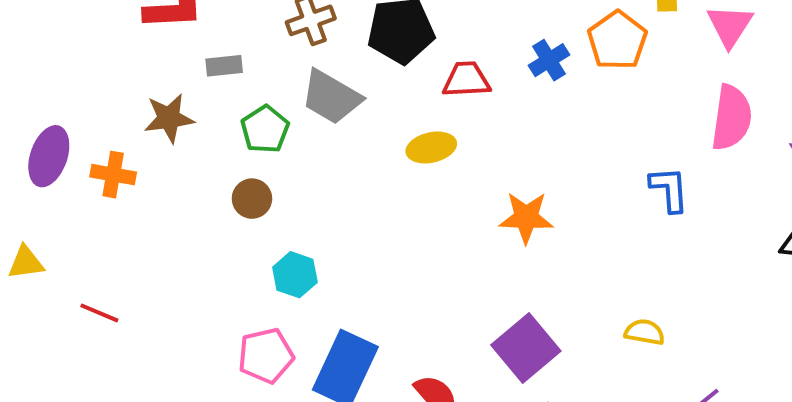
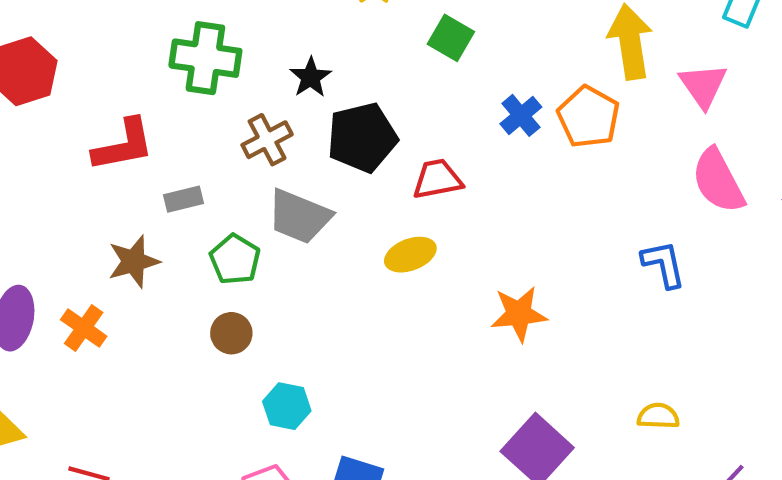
blue cross: (549, 60) -> (521, 115), moved
pink semicircle: (731, 118) -> (718, 181), turned 152
orange cross: (113, 175) -> (84, 328), turned 33

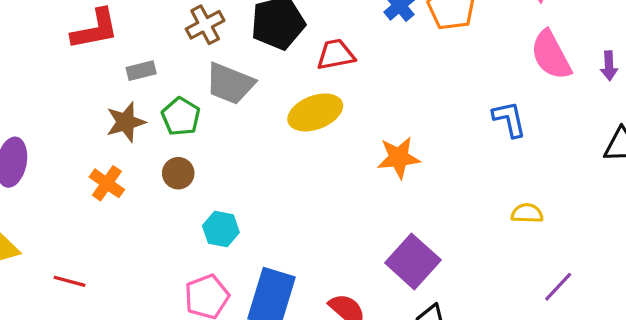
yellow ellipse: (410, 255) -> (315, 112), size x1.4
brown star: (134, 261) -> (126, 122), moved
orange cross: (84, 328) -> (107, 183), moved
yellow semicircle: (658, 416) -> (527, 213), moved

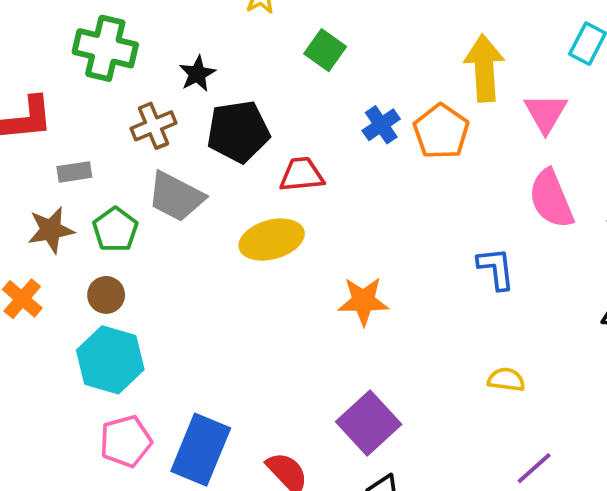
cyan hexagon: (221, 229) -> (110, 360), moved, size x1.6

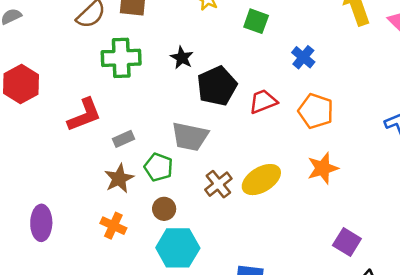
brown cross: (154, 126) -> (218, 184), moved
orange pentagon: (441, 131) -> (316, 111), moved
yellow ellipse: (272, 240) -> (261, 180), moved
purple square: (369, 423) -> (347, 242), size x0.7

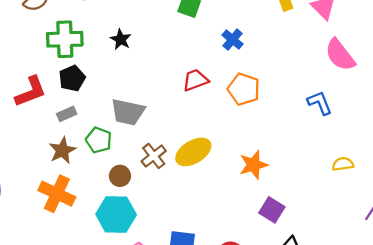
black pentagon: (217, 86) -> (72, 78), moved, size x0.7
orange star: (323, 168) -> (253, 165), moved
brown circle: (164, 209) -> (120, 176), moved
orange cross: (113, 226) -> (57, 194), size x1.5

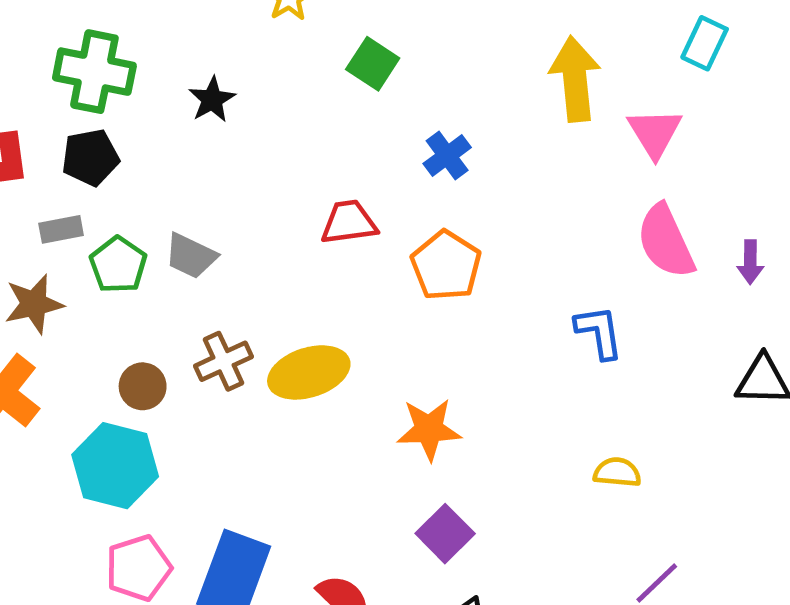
gray trapezoid: (128, 112) -> (191, 256), size x0.7
green pentagon: (99, 140) -> (118, 265), moved

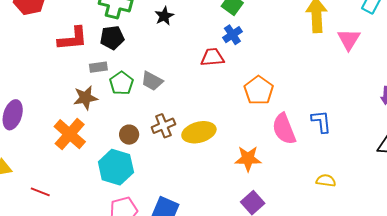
blue cross: (447, 156) -> (232, 35), moved
red trapezoid: (349, 222) -> (212, 57), moved
pink semicircle: (666, 241) -> (284, 129), moved

